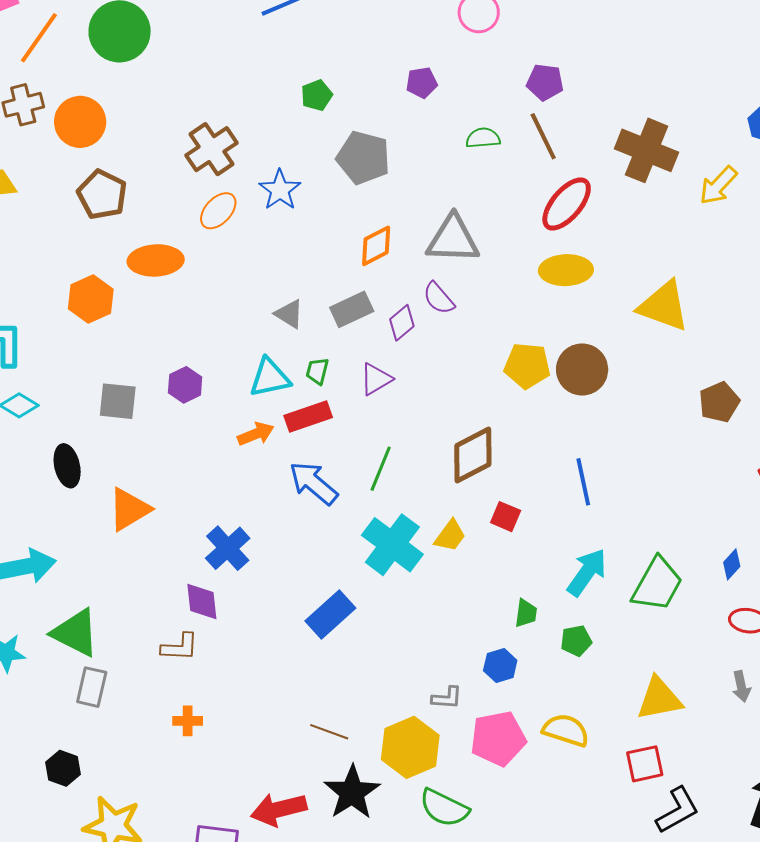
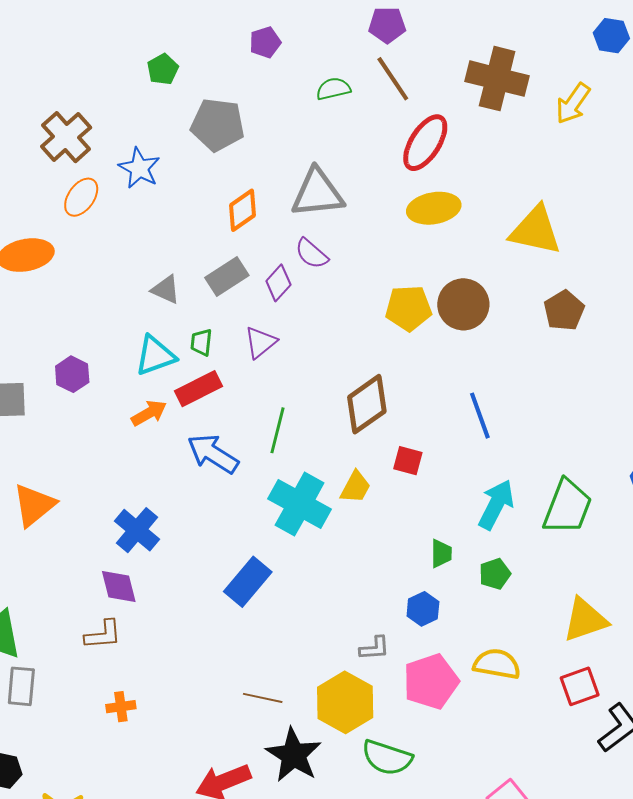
brown pentagon: (719, 402) -> (564, 311), moved

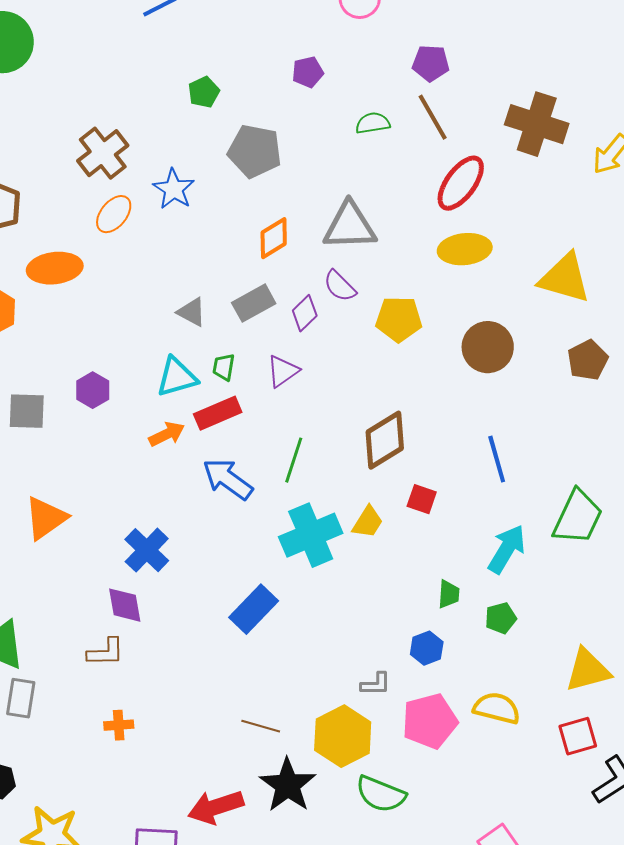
yellow pentagon: (408, 308) -> (399, 319), moved
cyan cross: (300, 504) -> (311, 535), turned 34
green trapezoid: (567, 507) -> (578, 517), moved

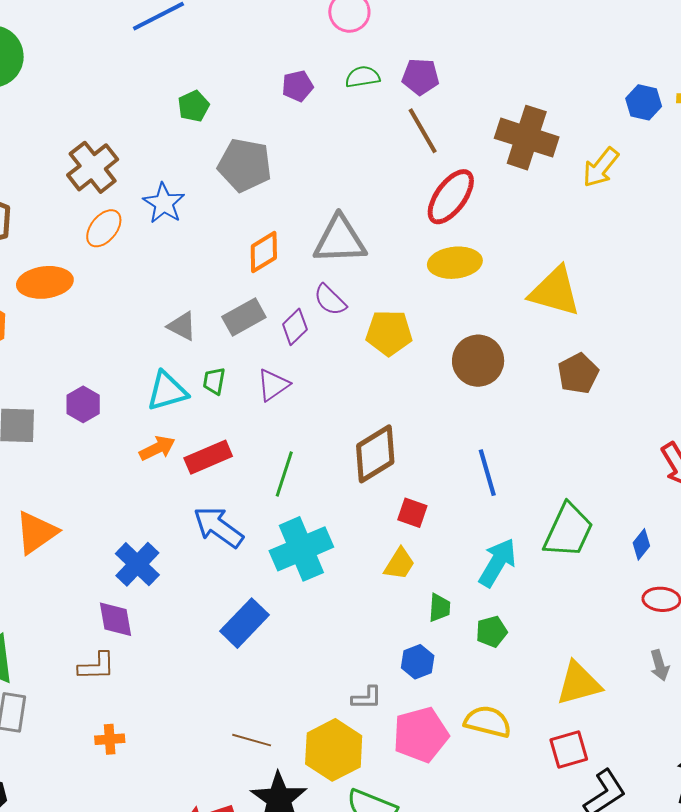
green semicircle: (373, 123) -> (363, 77), moved
red rectangle: (218, 413) -> (208, 457), moved
blue arrow: (228, 479) -> (218, 527), moved
yellow trapezoid: (368, 522) -> (399, 564), moved

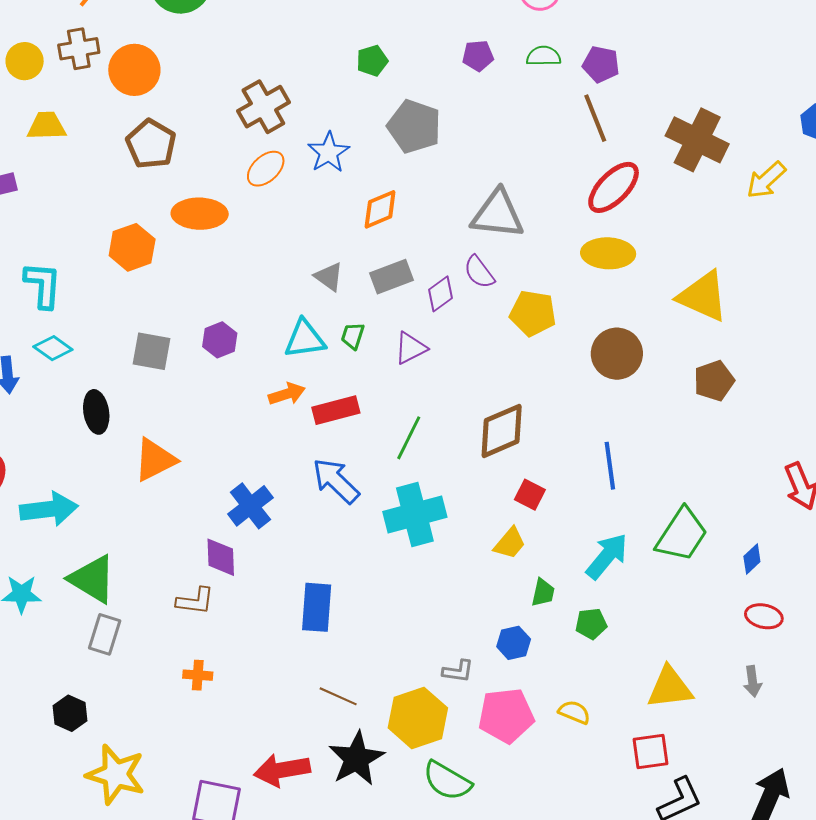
orange diamond: (264, 252) -> (380, 209), moved
blue rectangle: (244, 623) -> (317, 607), moved, turned -48
yellow semicircle: (488, 722) -> (574, 712), size x0.7

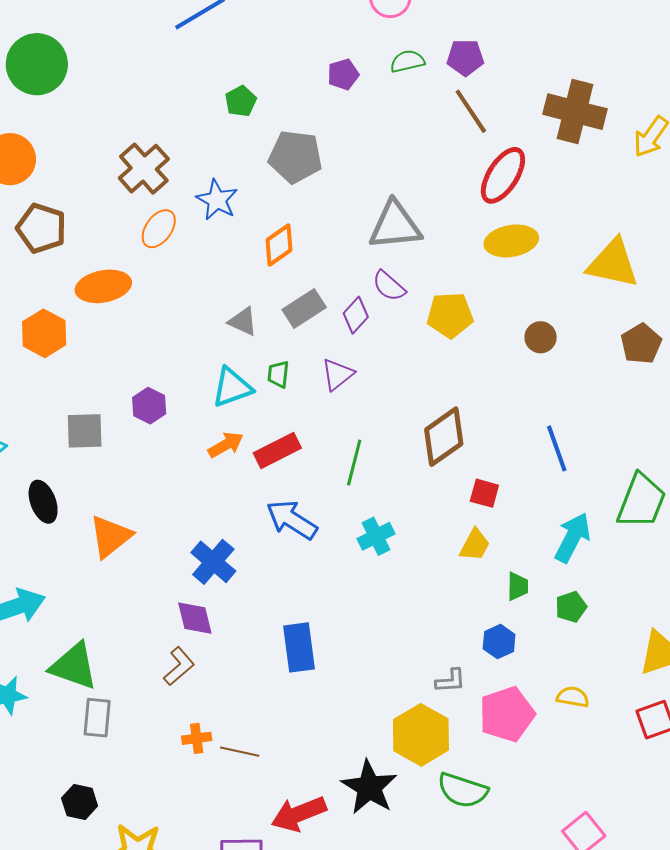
brown circle: (617, 354) -> (541, 337), size x0.6
cyan cross: (415, 514) -> (376, 536), size x0.6
brown L-shape: (195, 601) -> (179, 666), turned -36
brown line: (338, 696) -> (240, 752), moved

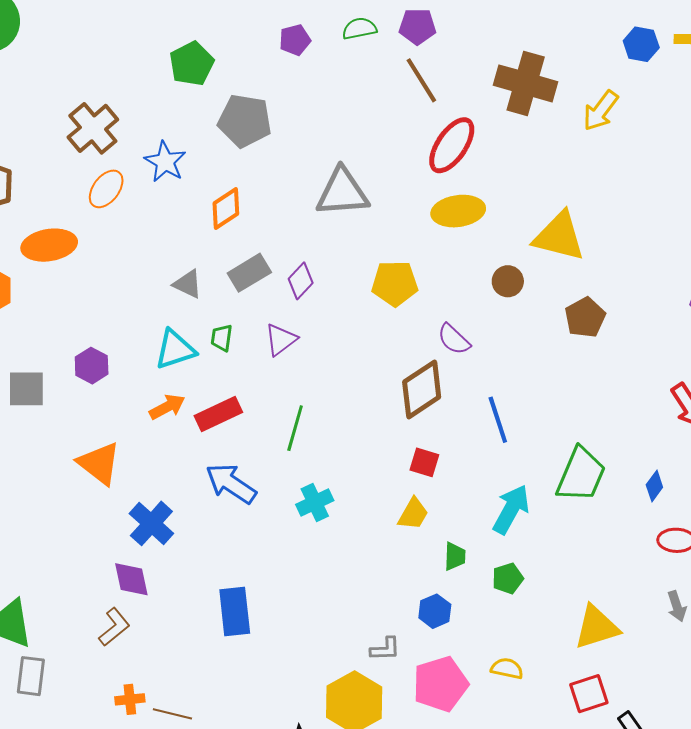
green pentagon: (241, 101) -> (192, 64), size x1.4
purple semicircle: (389, 286) -> (454, 339), moved
brown circle: (541, 337) -> (508, 281), moved
brown diamond: (444, 437) -> (422, 389), moved
orange triangle: (110, 536) -> (99, 463), moved, turned -45

